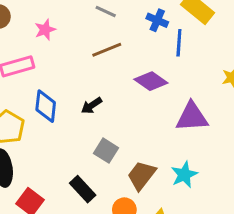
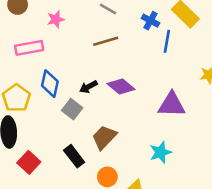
purple diamond: (151, 81) -> (121, 86), moved
gray square: (106, 151) -> (72, 109), moved
brown trapezoid: (141, 175) -> (104, 137), moved

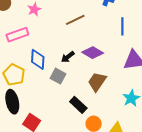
blue line: (167, 41) -> (122, 26), moved
brown trapezoid: (104, 137) -> (97, 82), moved
black rectangle: (74, 156) -> (78, 105), moved

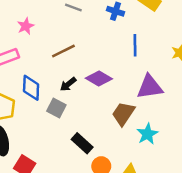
brown line: (75, 20) -> (63, 51), moved
brown trapezoid: (97, 82) -> (123, 114), moved

